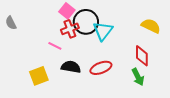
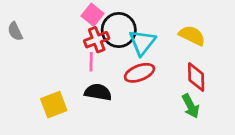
yellow semicircle: (151, 26) -> (192, 36), moved
pink line: (55, 46) -> (91, 62), moved, turned 64
red ellipse: (101, 68) -> (139, 73), moved

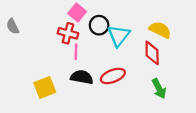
black circle: (119, 30) -> (99, 25), size x0.7
red cross: (97, 40) -> (68, 33), moved, turned 36
red ellipse: (139, 73) -> (113, 76), moved
red diamond: (196, 77) -> (152, 53), moved

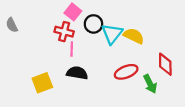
yellow semicircle: (160, 30) -> (134, 36), moved
red diamond: (152, 53) -> (165, 64), moved
red ellipse: (113, 76) -> (126, 72), moved

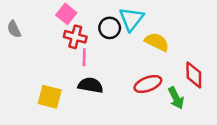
pink square: (73, 12) -> (66, 14), moved
cyan triangle: (112, 34) -> (131, 19), moved
yellow square: (42, 83) -> (50, 97), turned 36

